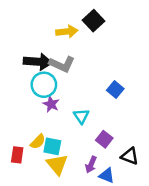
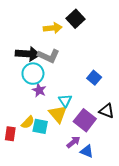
purple square: (104, 139) -> (85, 120), size x1.5
black triangle: (130, 156) -> (107, 111), moved
yellow triangle: (57, 165) -> (58, 114), moved
purple arrow: (91, 165) -> (73, 142), turned -152

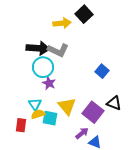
cyan triangle: (65, 101) -> (35, 104), moved
yellow semicircle: (28, 122) -> (38, 114), turned -152

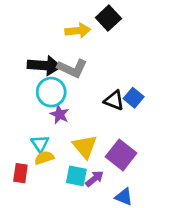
black triangle: (114, 103) -> (114, 100), moved
cyan square: (50, 118) -> (76, 176), moved
purple arrow: (82, 133) -> (95, 179), moved

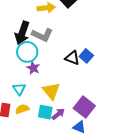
black arrow: (44, 66) -> (22, 33), turned 105
purple square: (121, 155) -> (84, 107), moved
yellow semicircle: (44, 158) -> (22, 109), moved

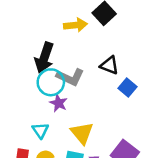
gray L-shape: (42, 35) -> (70, 77), moved
black triangle: (72, 58) -> (109, 65), moved

